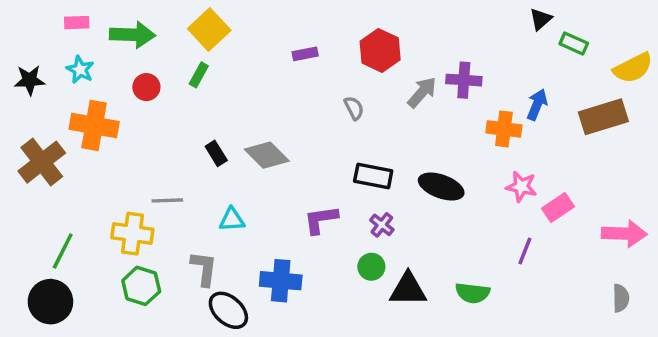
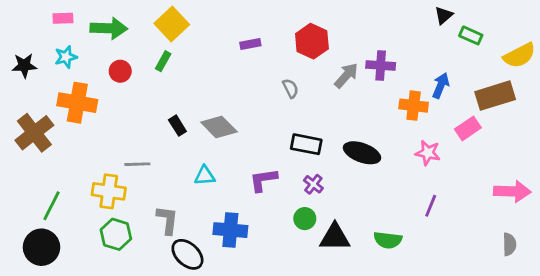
cyan star: (80, 70) -> (66, 57), turned 30
pink rectangle: (558, 207) -> (468, 128), moved
cyan triangle: (232, 220) -> (205, 176), moved

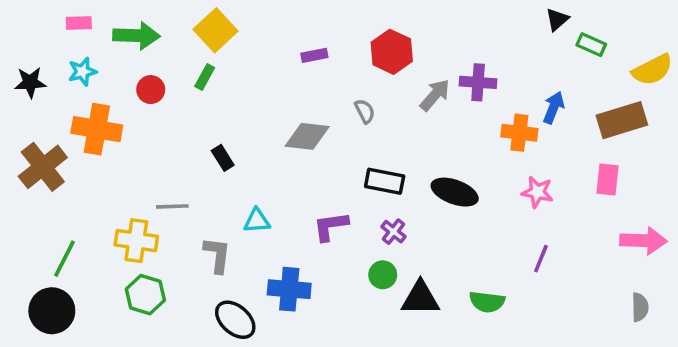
gray diamond: (219, 127) -> (307, 136), moved, turned -39
pink rectangle: (468, 128) -> (608, 179), moved, turned -50
gray L-shape: (167, 220) -> (217, 255), moved

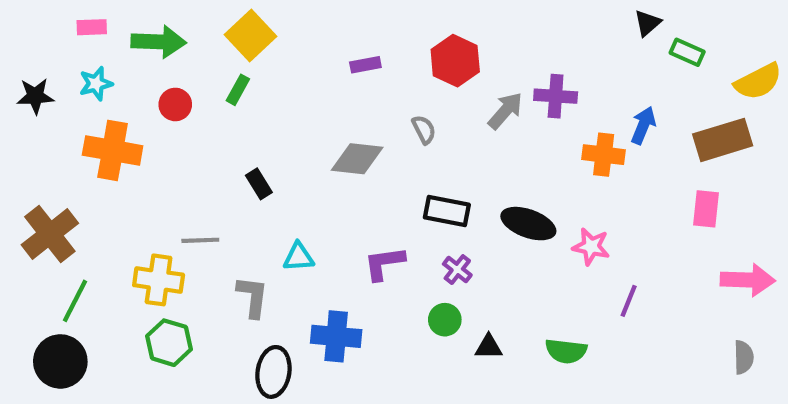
brown cross: (43, 167) -> (50, 234), moved
pink star: (537, 192) -> (591, 247), moved
black triangle: (420, 298) -> (489, 347), size x0.6
black ellipse: (235, 320) -> (273, 372), turned 57

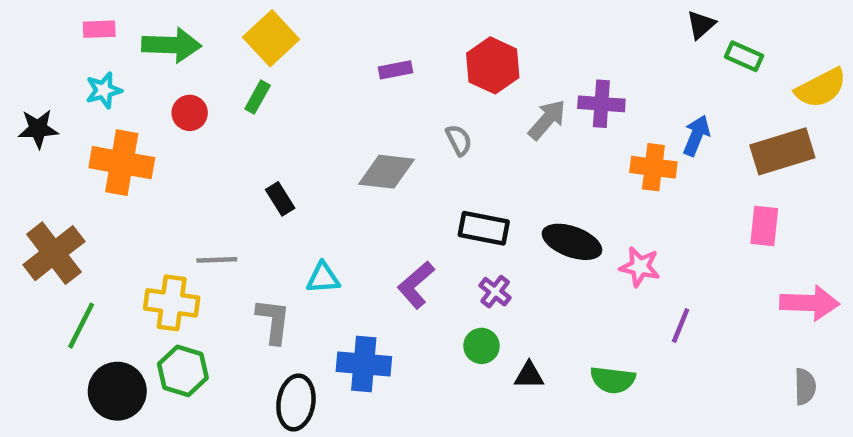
black star: (35, 96) -> (38, 129), moved
purple L-shape: (384, 263) -> (416, 285), turned -33
black circle: (60, 361) -> (117, 391), moved

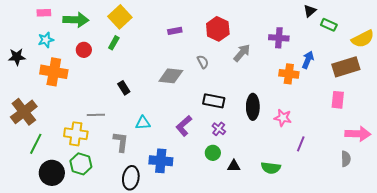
purple cross: (601, 104) -> (279, 38), moved
black ellipse: (572, 242) -> (253, 107), turned 70
gray semicircle: (805, 387) -> (346, 159), moved

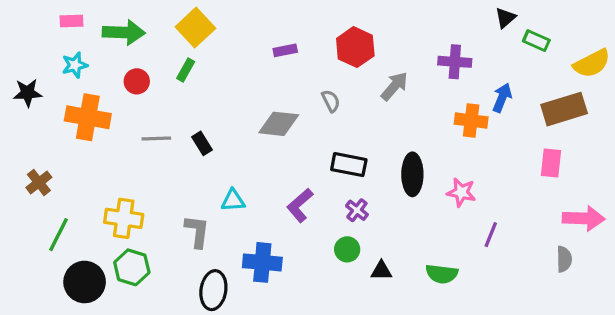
brown cross: (24, 112) -> (39, 182), size x0.6
gray line: (96, 115) -> (156, 138), moved

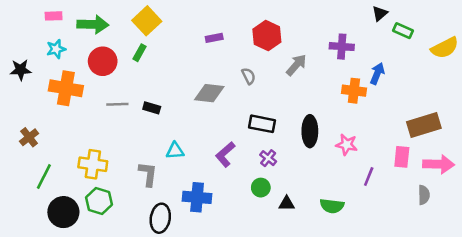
red circle: (137, 81) -> (103, 61), size x1.5
brown rectangle: (564, 109) -> (424, 125), moved
black rectangle: (202, 143) -> (152, 108), turned -42
pink rectangle: (551, 163) -> (402, 157), moved

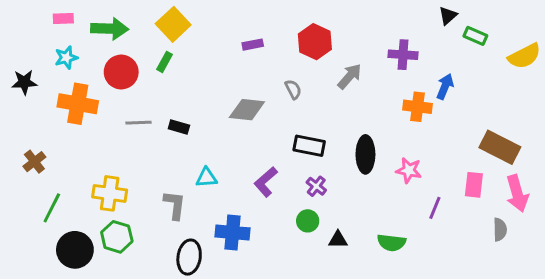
brown rectangle: (424, 125) -> (500, 147), turned 44
pink arrow: (439, 164) -> (517, 193), turned 72

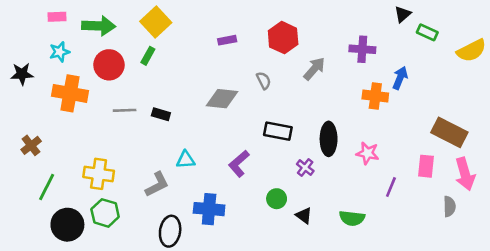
purple cross: (316, 186) -> (305, 167), moved
gray L-shape: (175, 205) -> (157, 184), turned 56
black triangle: (338, 240) -> (304, 216), turned 36

